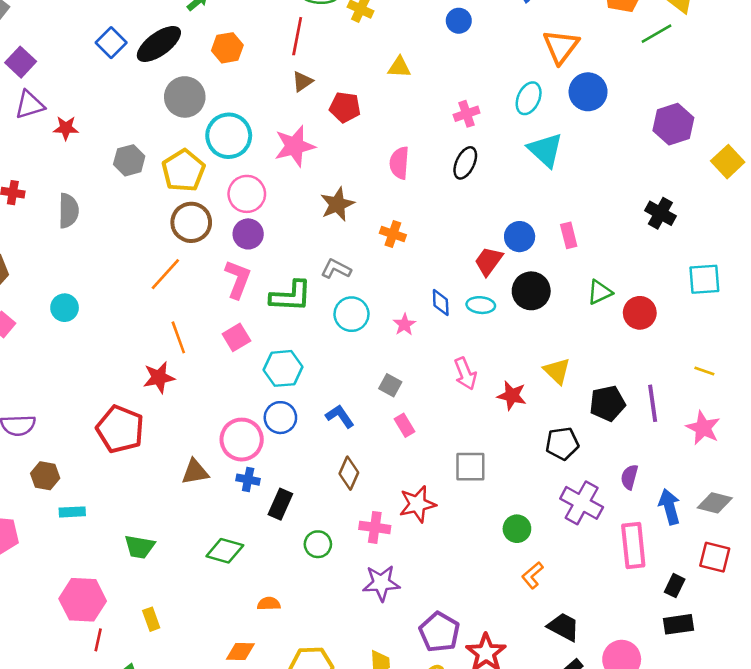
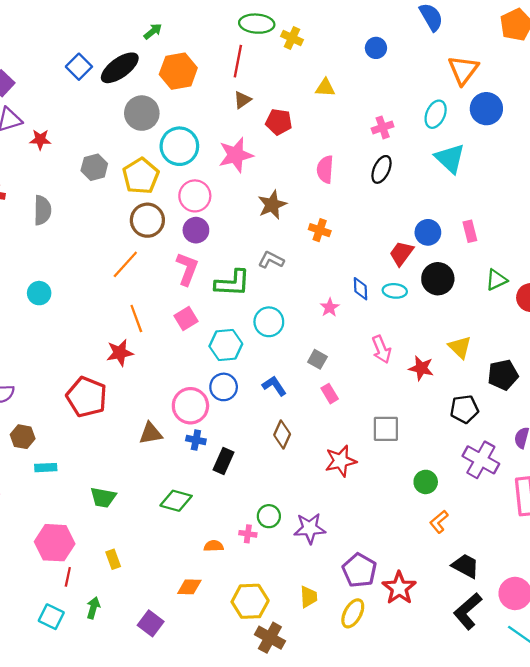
orange hexagon: (227, 48) -> (178, 71), size x1.4
cyan circle: (351, 314) -> (269, 322), moved
pink cross: (375, 527) -> (248, 534), moved, size x0.7
green circle: (318, 544) -> (269, 516), moved

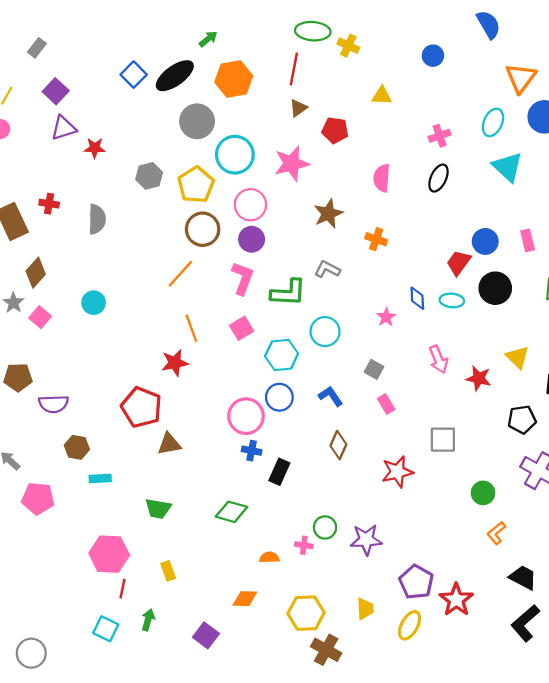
brown triangle: (151, 433) -> (169, 444), moved

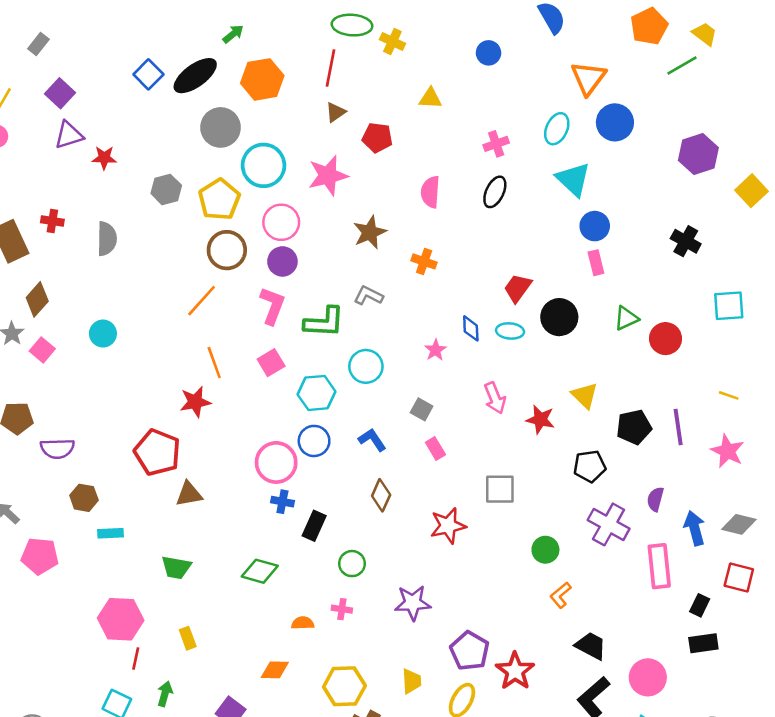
blue circle: (485, 241) -> (595, 226), moved
green circle: (325, 527) -> (352, 564), moved

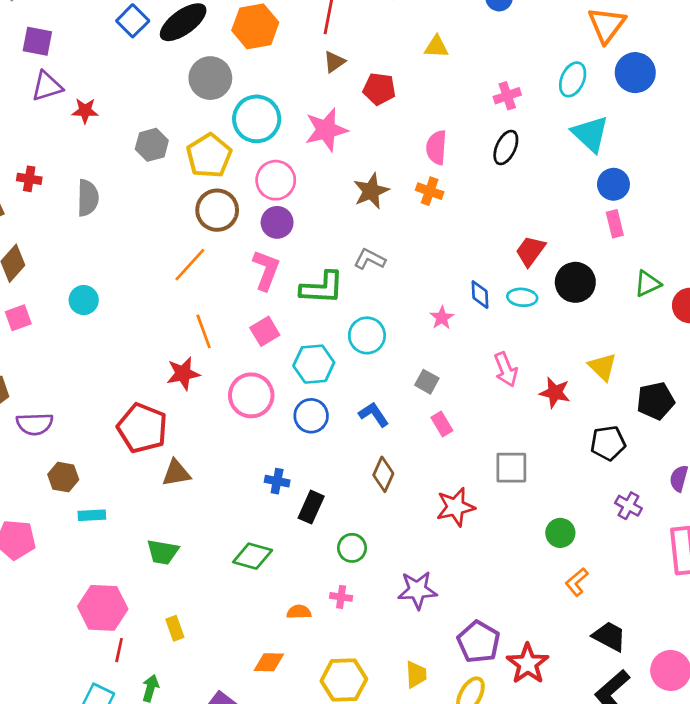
purple square: (60, 93) -> (37, 41), turned -32
orange cross: (424, 261) -> (430, 191), moved
pink square: (42, 350) -> (18, 318), turned 30
pink circle: (276, 462) -> (251, 395), moved
purple cross: (609, 524) -> (628, 506), size x0.6

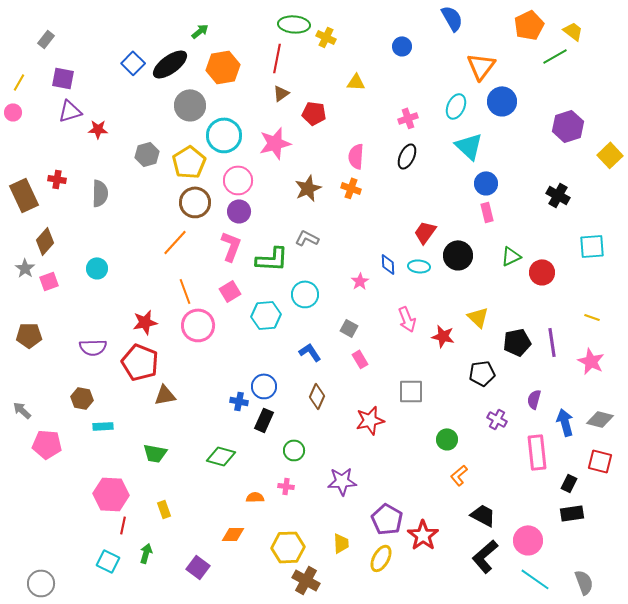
red star: (183, 374) -> (145, 322), moved
pink circle: (251, 395) -> (198, 325), moved
blue circle: (311, 416) -> (264, 386), moved
purple semicircle: (35, 424) -> (93, 347), moved

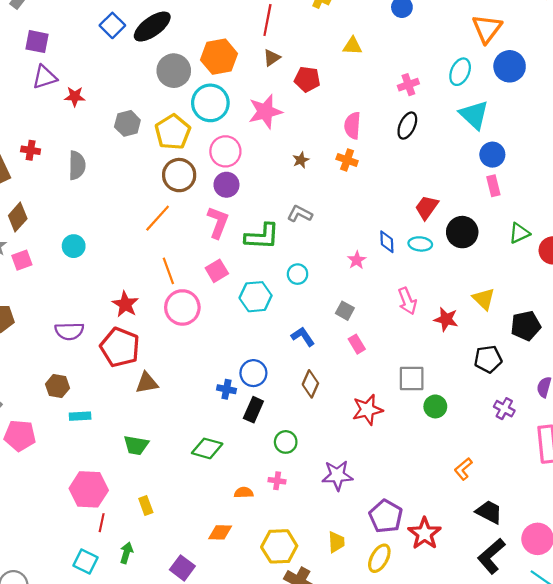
orange hexagon: (223, 67) -> (219, 57), moved
brown star: (308, 188) -> (301, 160), size x0.6
cyan circle: (305, 294) -> (298, 274), size x0.7
red star: (145, 322) -> (125, 304), turned -30
green circle: (447, 439) -> (435, 406), moved

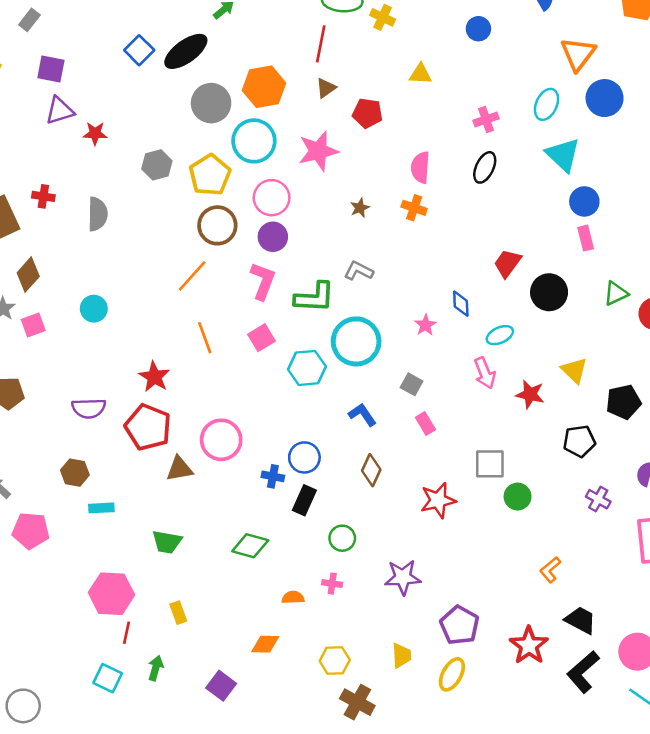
cyan ellipse: (420, 244) -> (500, 335), moved, turned -30
cyan circle: (298, 274) -> (356, 341), size x2.0
pink circle: (182, 307) -> (221, 440), moved
red star: (425, 533) -> (529, 645), moved
yellow hexagon: (279, 546) -> (335, 661), size x0.7

